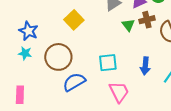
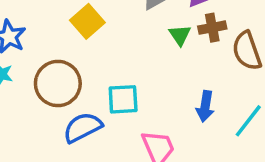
cyan square: (108, 63) -> (123, 99), moved

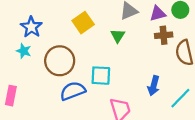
green triangle: (180, 35) -> (118, 36), moved

